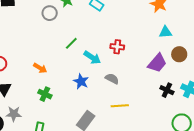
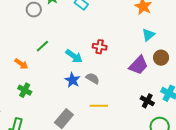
cyan triangle: (165, 32) -> (148, 35), turned -40
green line: (71, 43) -> (42, 46), moved
blue star: (81, 81) -> (72, 80), moved
black cross: (167, 90) -> (147, 101), moved

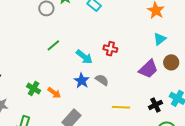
orange arrow: (21, 64) -> (54, 93), moved
black cross: (147, 101) -> (155, 105), turned 32
yellow line: (99, 106) -> (121, 107), moved

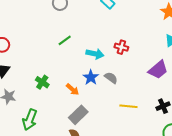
cyan arrow: (84, 57) -> (95, 54), turned -30
orange arrow: (54, 93) -> (72, 89), moved

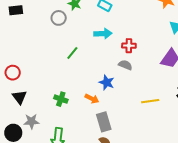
cyan arrow: (95, 54) -> (103, 34), moved
gray semicircle: (111, 78) -> (125, 65), moved
gray rectangle: (78, 115) -> (104, 122), turned -48

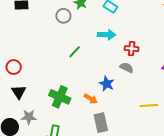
green cross: (61, 99) -> (60, 97), size x1.5

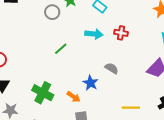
red cross: (132, 49) -> (121, 33), moved

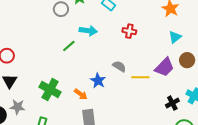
cyan arrow: (94, 34) -> (88, 31), moved
yellow line: (131, 108) -> (140, 77), moved

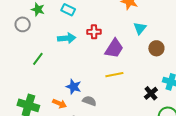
cyan arrow: (88, 31) -> (67, 38), moved
gray semicircle: (119, 66) -> (89, 101), moved
purple trapezoid: (164, 67) -> (114, 48), moved

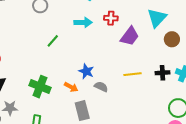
cyan triangle: (140, 28) -> (157, 18), size x1.5
yellow line: (114, 75) -> (133, 74), moved
black cross: (151, 93) -> (162, 73), moved, turned 32

